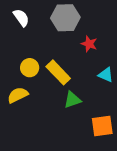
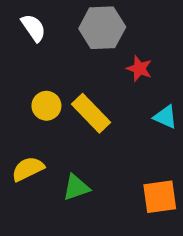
yellow semicircle: (18, 95) -> (28, 169), moved
green triangle: (72, 100) -> (76, 187), moved

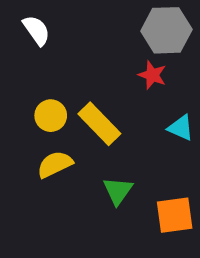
gray hexagon: (102, 28) -> (166, 30), moved
yellow semicircle: (28, 169) -> (55, 164), moved
green triangle: (76, 187) -> (118, 191), moved, turned -36

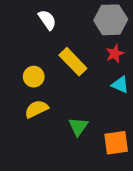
white semicircle: (36, 30) -> (47, 20), moved
red star: (152, 75) -> (115, 54), moved, turned 30
yellow rectangle: (99, 124) -> (73, 62), moved

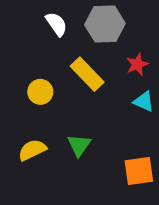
gray hexagon: (111, 20) -> (105, 24), moved
yellow semicircle: (36, 109) -> (32, 150), moved
green triangle: (78, 127) -> (79, 145), moved

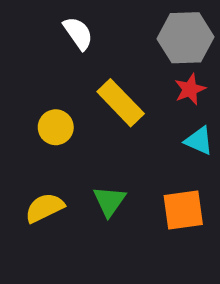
gray hexagon: (105, 24) -> (185, 38), moved
orange square: (139, 171) -> (183, 210), moved

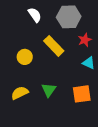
gray hexagon: (185, 38) -> (69, 17), moved

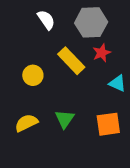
red star: (85, 40) -> (102, 53), moved

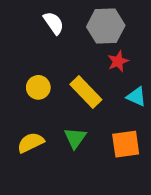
yellow rectangle: (71, 61) -> (86, 92), moved

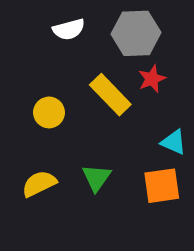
white semicircle: (54, 23) -> (69, 29), turned 110
yellow rectangle: (86, 92) -> (110, 95), moved
cyan triangle: (136, 97) -> (174, 142), moved

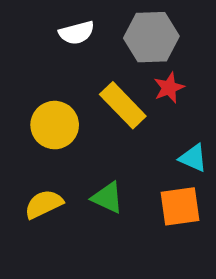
yellow circle: (49, 112) -> (55, 125), size x1.4
green triangle: (96, 178) -> (107, 198), turned -40

